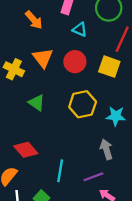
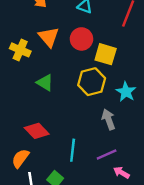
yellow square: (109, 67) -> (106, 54), moved
cyan star: (116, 116) -> (126, 92), turned 30
gray arrow: (106, 149) -> (108, 119), moved

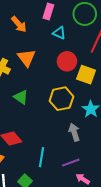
red circle: (82, 39) -> (67, 61), moved
yellow square: (106, 54) -> (86, 75), moved

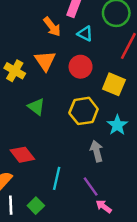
orange arrow: (19, 24) -> (52, 27), moved
red circle: (67, 61) -> (81, 67), moved
purple line: (71, 163) -> (91, 187), turned 72

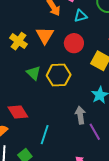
cyan triangle: (85, 34) -> (80, 16), turned -48
yellow hexagon: (84, 111) -> (59, 75), moved
purple line: (91, 187) -> (95, 132), moved

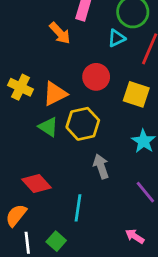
cyan triangle: (80, 16) -> (116, 38), moved
orange triangle: (45, 35) -> (55, 94), moved, turned 42
gray arrow: (80, 115) -> (101, 166), moved

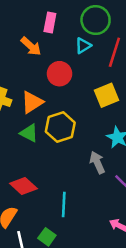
red circle: (96, 77) -> (59, 74), moved
yellow square: (136, 94) -> (106, 95), turned -35
gray arrow: (101, 166) -> (97, 162), moved

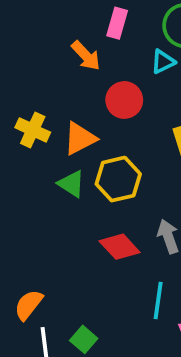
red diamond: (23, 186) -> (120, 247), moved
cyan line: (64, 204) -> (158, 300), moved

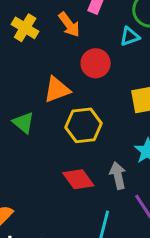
yellow cross: (33, 130) -> (25, 28), moved
green triangle: (71, 184) -> (23, 123), moved

